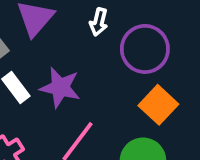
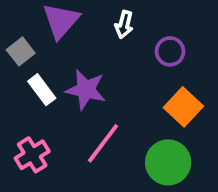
purple circle: (145, 49) -> (170, 51), size x0.6

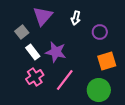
orange square: (183, 107) -> (107, 61), turned 30
pink cross: (32, 155) -> (35, 77), moved

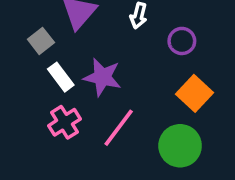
orange square: (107, 61) -> (195, 93), turned -30

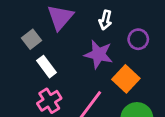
purple star: (102, 77) -> (99, 54), moved
orange square: (195, 93) -> (126, 79), moved

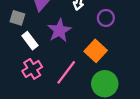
gray square: (31, 39) -> (17, 18), turned -35
purple star: (99, 54) -> (59, 30), moved, turned 30

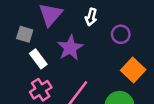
orange square: (96, 51) -> (133, 70), moved

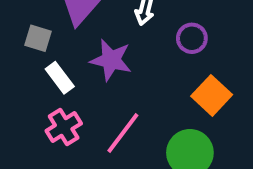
purple star: (70, 48) -> (111, 60), turned -30

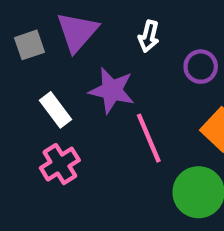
gray square: (38, 38) -> (30, 45), moved, turned -36
pink line: (123, 133) -> (149, 138), moved, turned -60

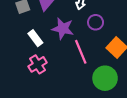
purple circle: (201, 67) -> (96, 22), moved

